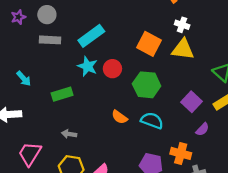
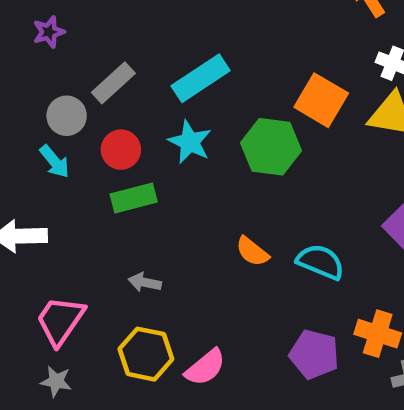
gray circle: (47, 15) -> (67, 116), moved
gray rectangle: (50, 40) -> (113, 83), turned -48
red circle: (112, 69) -> (121, 150), moved
green hexagon: (147, 85) -> (271, 147), moved

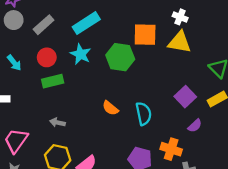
orange square: (321, 100) -> (145, 35), turned -30
gray circle: (67, 116) -> (14, 20), moved
cyan semicircle: (320, 262) -> (144, 114), turned 55

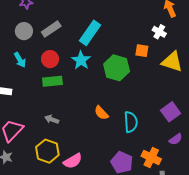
white cross: (180, 17) -> (159, 32), moved
gray circle: (14, 20) -> (24, 31), moved
cyan rectangle: (86, 23) -> (90, 33), turned -30
orange square: (145, 35) -> (142, 51), size x0.6

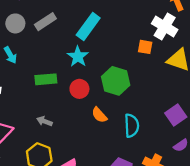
white cross: (159, 32) -> (165, 27), size x1.6
red circle: (50, 59) -> (79, 89), moved
green hexagon: (117, 68) -> (116, 81), moved

